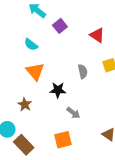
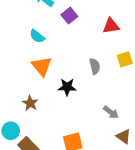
red triangle: (97, 35) -> (111, 26), turned -42
gray arrow: (73, 113) -> (111, 112), moved

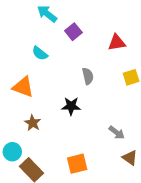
orange triangle: (42, 66) -> (23, 87), moved, turned -30
gray semicircle: (95, 66) -> (88, 76), moved

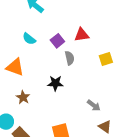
purple square: (73, 32) -> (57, 41), moved
red triangle: (117, 43) -> (82, 35), moved

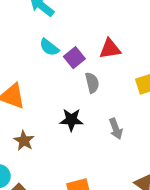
cyan semicircle: (29, 39) -> (49, 47), moved
gray arrow: (94, 105) -> (116, 129), moved, turned 32

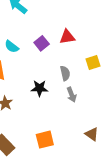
cyan semicircle: (49, 47) -> (12, 47), moved
gray semicircle: (92, 83) -> (65, 73), moved

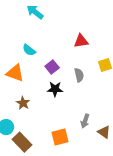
purple square: (42, 43) -> (52, 67), moved
gray arrow: (72, 95) -> (85, 121), moved, turned 40

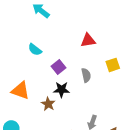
orange triangle: (15, 73) -> (20, 91), moved
brown star: (23, 103) -> (48, 104), moved

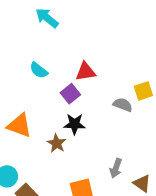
red triangle: (88, 40) -> (86, 72), moved
gray semicircle: (86, 75) -> (123, 105), moved, turned -56

